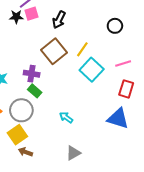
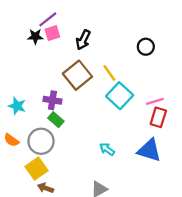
yellow line: (82, 49) -> (109, 73), turned -70
pink line: (123, 63) -> (155, 101), moved
cyan arrow: (66, 117) -> (107, 149), moved

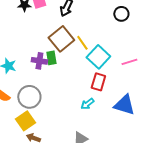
yellow line: (109, 73) -> (82, 43), moved
red rectangle: (158, 117) -> (98, 82), moved
green rectangle: (56, 120) -> (51, 58), moved, turned 40
cyan arrow: (107, 149) -> (87, 104), turned -72

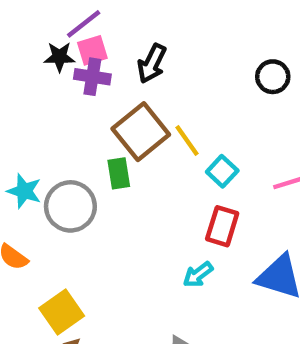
cyan square: (98, 57) -> (222, 171), size x0.6
purple cross: (39, 61) -> (92, 77), moved
gray circle: (29, 97) -> (70, 206), moved

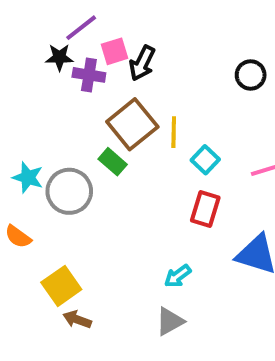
pink square: (92, 50) -> (115, 51), moved
yellow line: (187, 140) -> (174, 132), turned 36
green rectangle: (119, 173) -> (113, 162), turned -40
cyan arrow: (198, 275) -> (178, 276), moved

